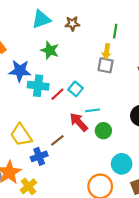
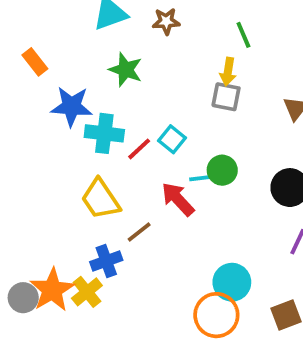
green line: (115, 31) -> (243, 35), turned -32
green circle: (103, 131) -> (222, 170), moved
yellow trapezoid: (21, 135) -> (100, 199), moved
cyan circle: (122, 164) -> (232, 282), moved
yellow cross: (28, 186) -> (87, 292), moved

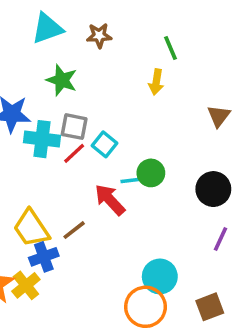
gray square: (226, 97) -> (74, 127), moved
yellow trapezoid: (100, 199) -> (31, 228), moved

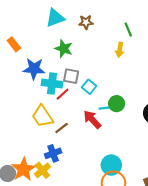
red line: (74, 153) -> (63, 94), moved
yellow trapezoid: (31, 228) -> (42, 116), moved
brown line: (74, 230) -> (62, 128), moved
cyan circle: (160, 276) -> (111, 165), moved

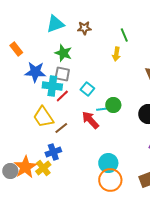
gray square: (71, 76) -> (62, 74), moved

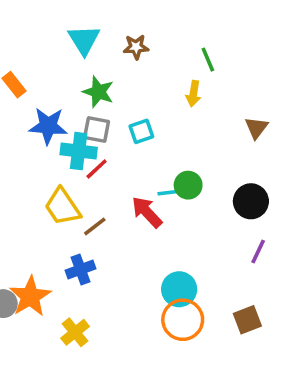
cyan triangle: (55, 24) -> (84, 40), turned -42
cyan square: (87, 89) -> (141, 131), moved, turned 32
yellow cross: (43, 168) -> (75, 332), moved

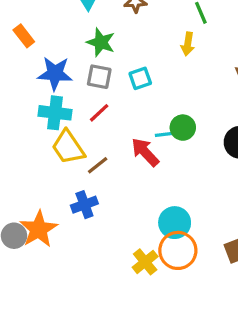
cyan cross: (79, 151) -> (55, 113), moved
yellow cross: (75, 332) -> (145, 262), moved

